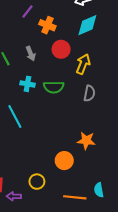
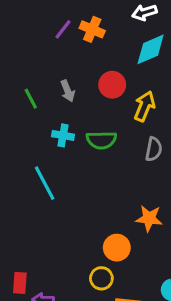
orange cross: (47, 25) -> (92, 29), moved
yellow circle: (37, 182) -> (101, 278), moved

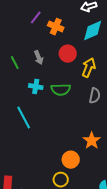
orange cross: (92, 29) -> (56, 27), moved
orange star: (149, 218) -> (92, 141), turned 30

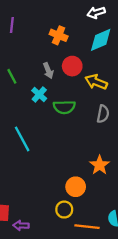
purple line: (36, 18) -> (12, 25), moved, turned -32
gray arrow: (39, 58) -> (48, 71), moved
yellow arrow: (89, 68) -> (96, 82), turned -90
cyan cross: (36, 87) -> (39, 95), moved, turned 32

